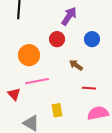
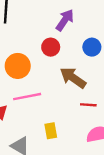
brown arrow: (76, 65) -> (73, 78), size x1.6

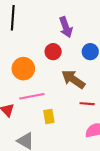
purple arrow: (65, 20) -> (66, 27), turned 126
yellow rectangle: (51, 131) -> (49, 116), moved

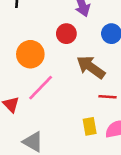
pink line: (32, 96) -> (41, 88), turned -35
yellow rectangle: (49, 116) -> (90, 126), moved

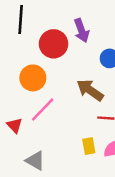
red circle: (66, 34) -> (54, 44), moved, size x1.5

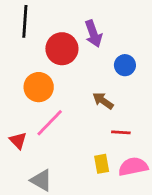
brown arrow: (90, 90) -> (103, 101), size x0.7

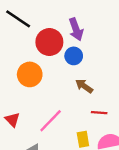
black line: (25, 21) -> (18, 19), turned -60
blue circle: (125, 65) -> (74, 56), moved
pink line: (50, 123) -> (51, 121), moved

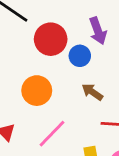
purple arrow: (76, 29) -> (98, 31), moved
orange circle: (30, 74) -> (37, 91), moved

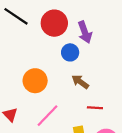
red circle: (51, 39) -> (54, 23), moved

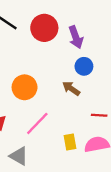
blue circle: (70, 52) -> (84, 66), moved
red line: (95, 108) -> (99, 115), moved

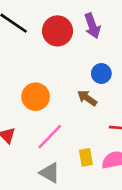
purple arrow: (76, 37) -> (92, 26), moved
gray triangle: (19, 156) -> (50, 173), moved

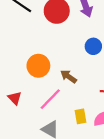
brown arrow: (87, 98) -> (69, 77), moved

